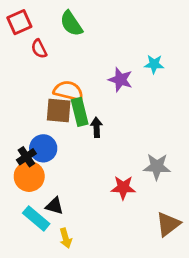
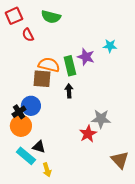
green semicircle: (71, 24) -> (51, 17), turned -42
green rectangle: (80, 112) -> (70, 66), moved
gray star: (157, 167) -> (101, 119), moved
red star: (123, 188) -> (88, 134), turned -30
brown triangle: (168, 224) -> (120, 160), turned -36

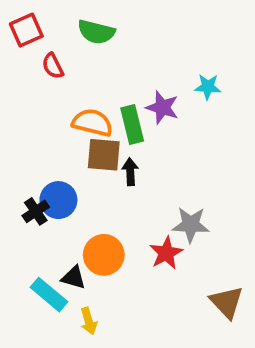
brown square: (42, 79) -> (104, 155), moved
orange circle: (21, 126) -> (104, 255), moved

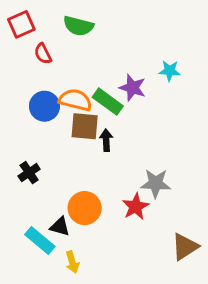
green rectangle: (132, 124) -> (108, 102), turned -40
blue circle: (58, 200) -> (44, 106), moved
brown triangle: (227, 302) -> (185, 247), turned 40

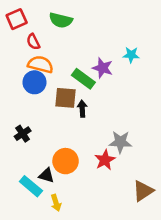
orange semicircle: (75, 100) -> (40, 64), moved

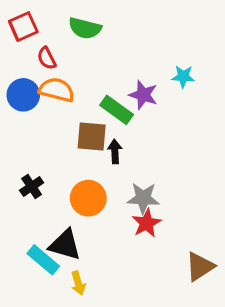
blue circle: (34, 82) -> (23, 95), moved
gray star: (120, 142) -> (143, 198), moved
orange circle: (66, 161) -> (88, 198), moved
black triangle: (46, 175) -> (65, 245), size x1.5

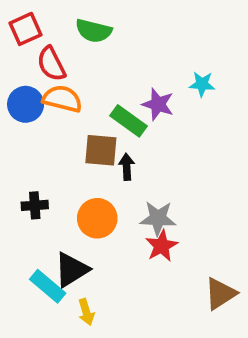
red semicircle: (47, 58) -> (51, 64), size x1.4
black cross: (32, 186) -> (35, 205), turned 30
black triangle: (65, 245) -> (72, 270), turned -48

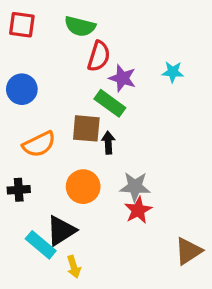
red square: (26, 29) -> (22, 25), turned 32
red semicircle: (51, 64) -> (99, 56), moved, turned -136
orange semicircle: (62, 99) -> (39, 144), moved, turned 140
purple star: (158, 104) -> (122, 78), moved
black cross: (35, 205) -> (19, 190), moved

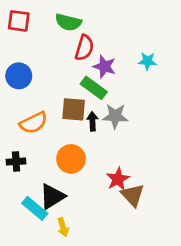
gray star: (135, 187) -> (115, 116), moved
brown triangle: (188, 251) -> (133, 195), moved, turned -40

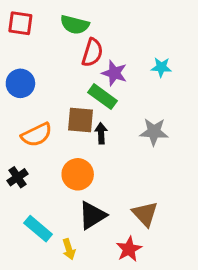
gray star: (115, 116) -> (154, 132), moved
black cross: (16, 162) -> (17, 177), turned -30
red star: (118, 179) -> (129, 249), moved
black triangle: (52, 196) -> (92, 215), moved

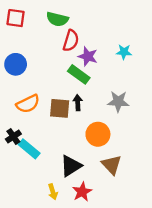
brown square: (81, 120) -> (60, 108), moved
orange circle: (78, 174) -> (98, 134), moved
cyan rectangle: (38, 229) -> (29, 149), moved
red star: (129, 249) -> (82, 192), moved

